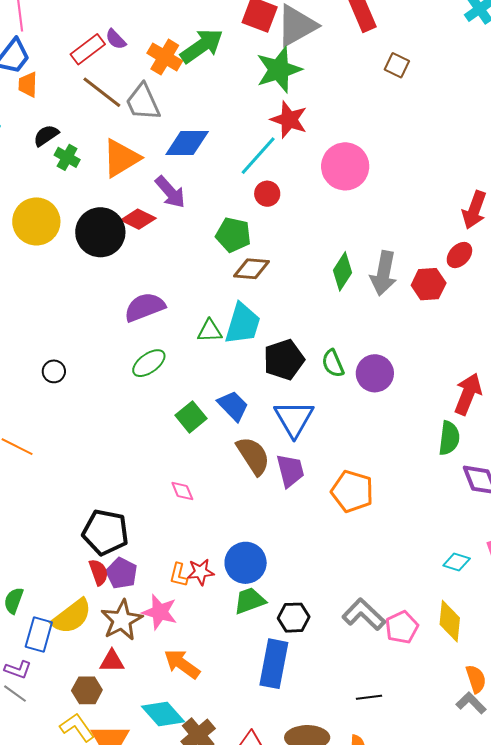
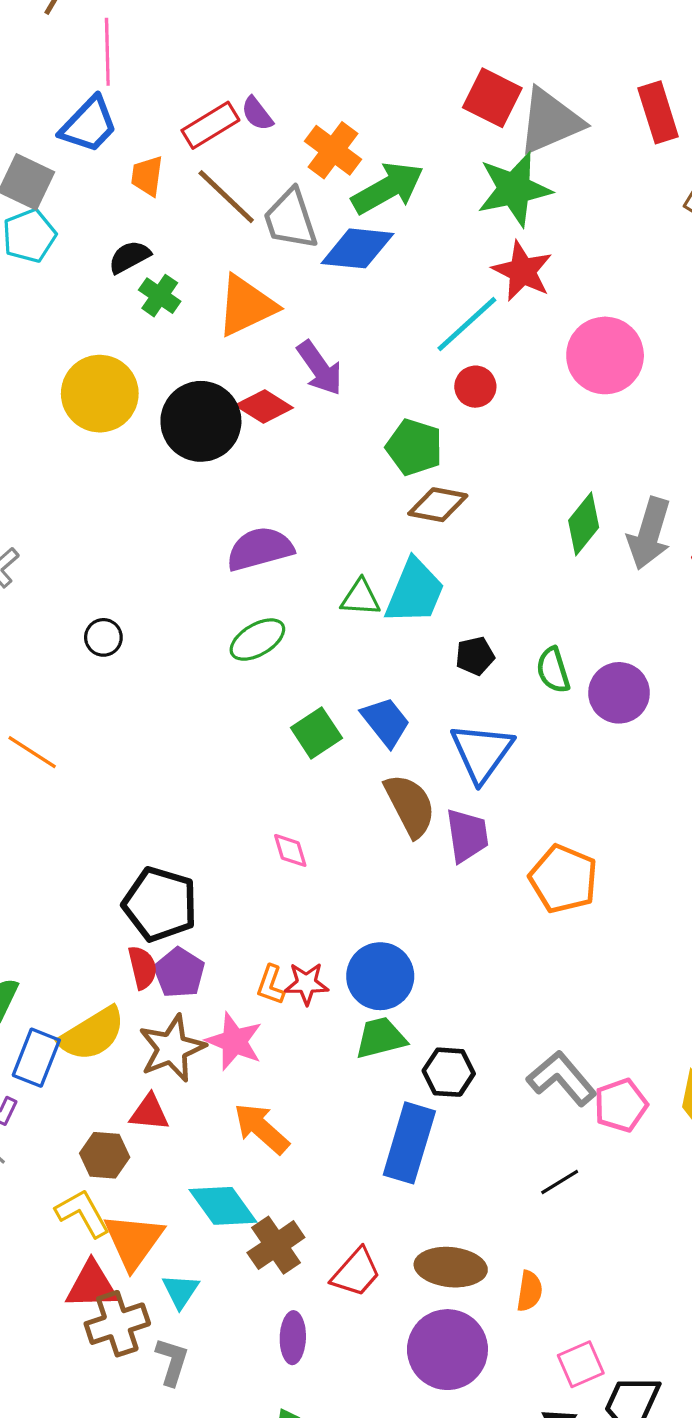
green arrow: (202, 46) -> (388, 188), moved
orange trapezoid: (28, 85) -> (147, 176), moved
blue diamond: (187, 143) -> (357, 248), moved
black pentagon: (284, 360) -> (475, 656), size x0.6
black line: (369, 697) -> (560, 1182), moved, turned -30

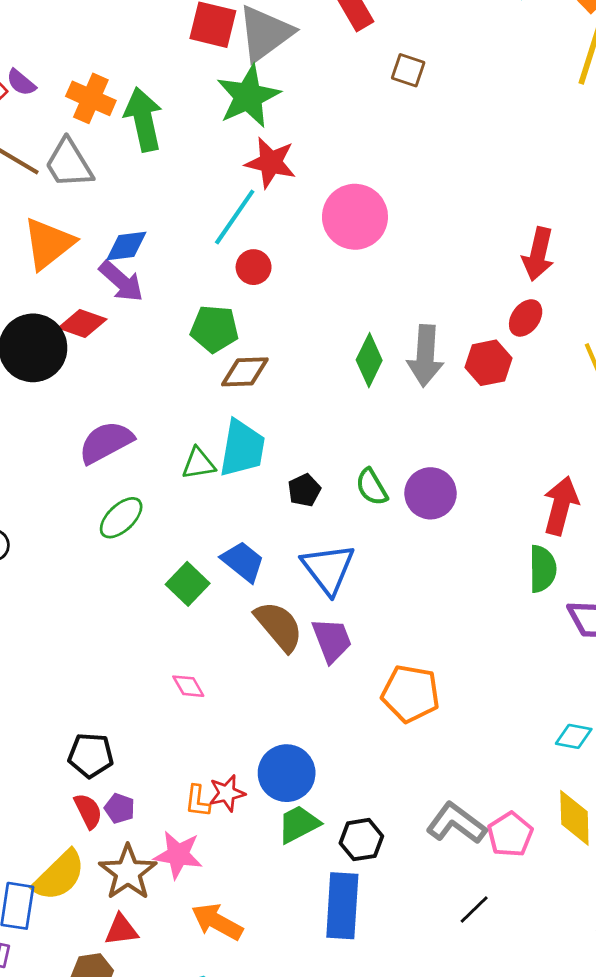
green arrow: (388, 188) -> (143, 119), turned -60
blue diamond: (357, 248) -> (126, 246), moved, size x0.7
orange pentagon: (563, 879) -> (411, 694), moved
black pentagon: (160, 904) -> (91, 755), size x0.7
purple pentagon: (179, 973) -> (120, 808), size x0.7

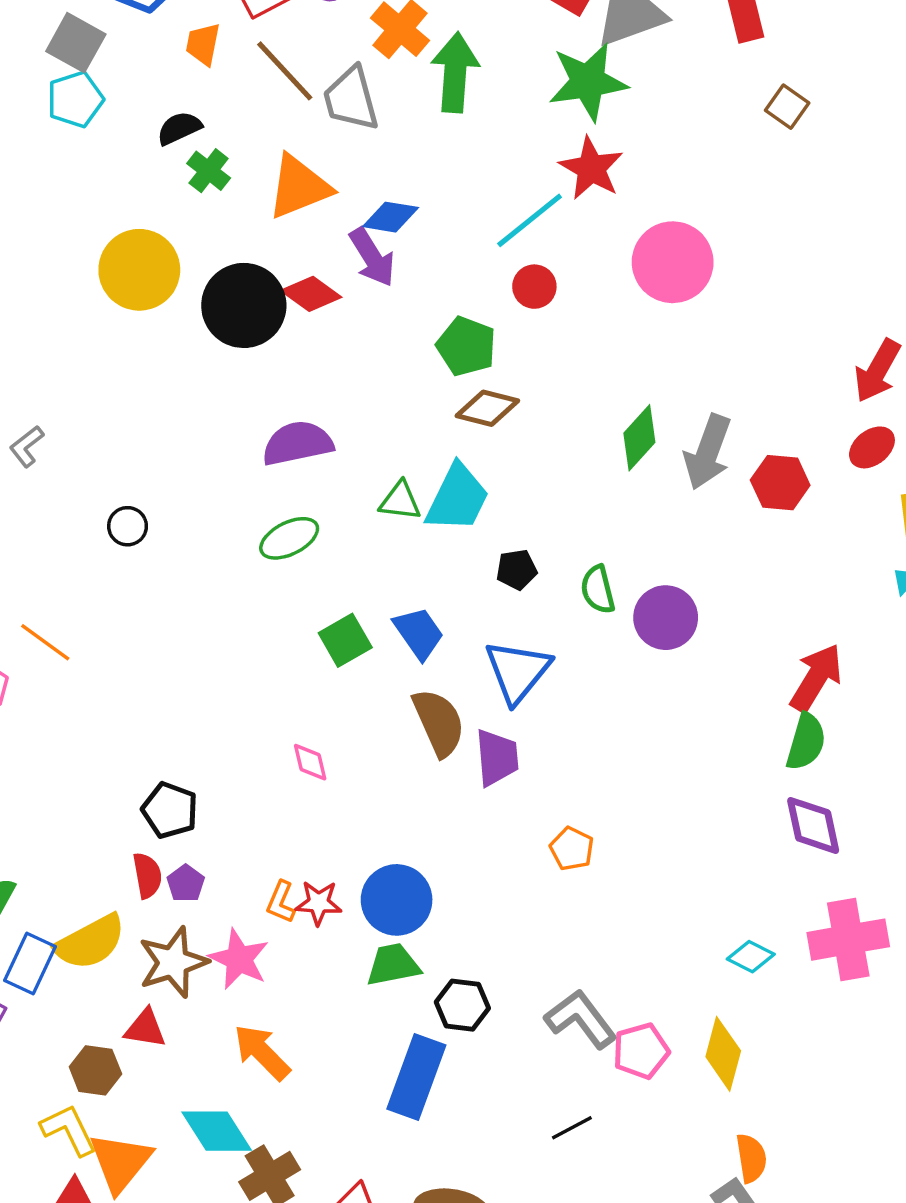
red ellipse: (526, 318) -> (872, 447), moved
green semicircle: (543, 569) -> (806, 742), moved
orange pentagon: (411, 694) -> (572, 849), size x0.6

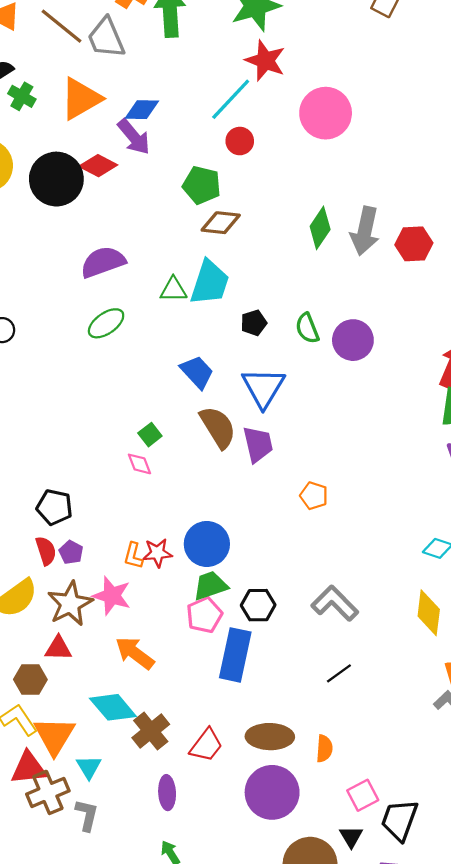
green square: (345, 640) -> (150, 435), moved, size x0.7
pink pentagon: (641, 1051) -> (204, 615), moved

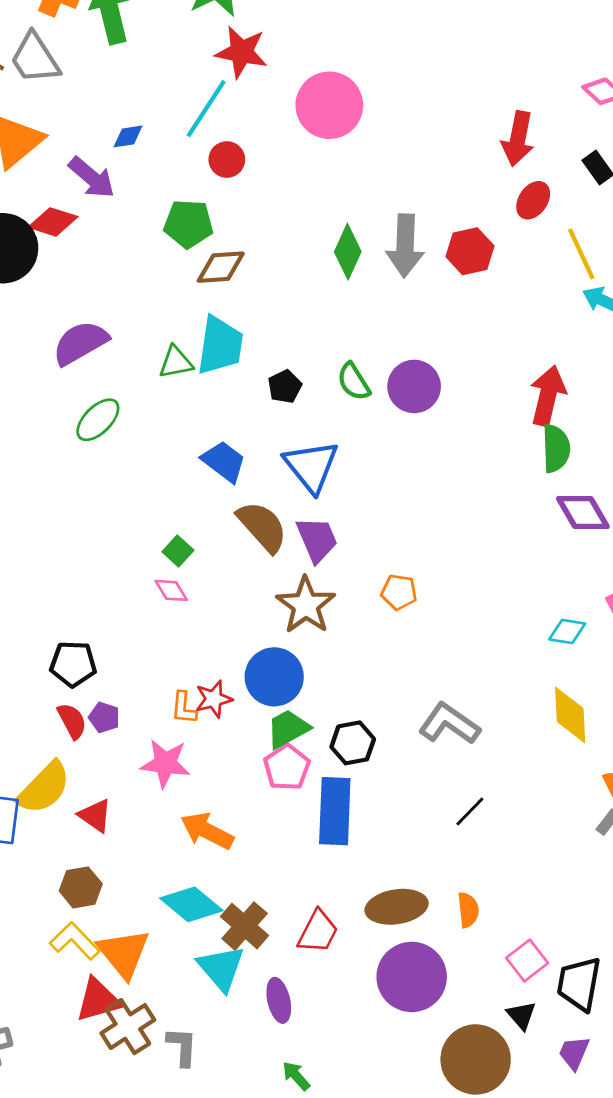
blue diamond: (142, 110) -> (128, 136), moved, size x0.7
brown star: (70, 604) -> (306, 605), moved
red triangle: (58, 648) -> (95, 815), moved, turned 44
cyan triangle: (89, 767) -> (221, 968), moved, size x1.5

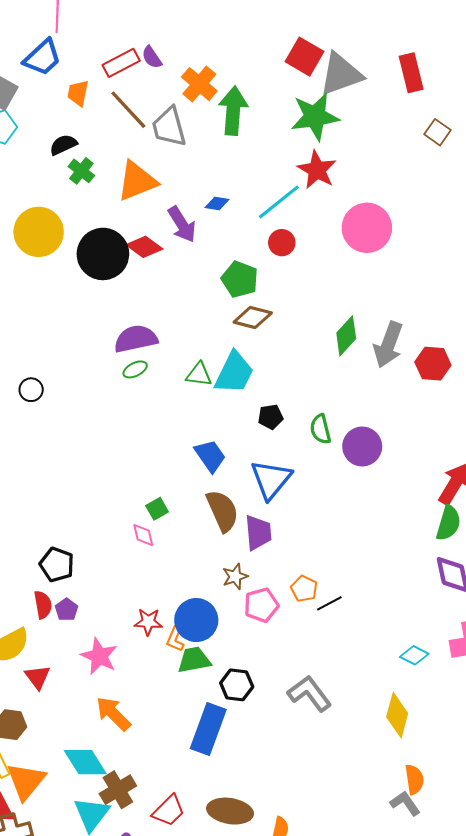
green ellipse: (98, 420) -> (135, 369), moved, size x0.7
brown star: (306, 605) -> (235, 576), size x0.6
orange L-shape: (184, 708) -> (175, 639), moved
pink pentagon: (287, 767) -> (261, 605), moved
black line: (470, 812) -> (329, 603), moved

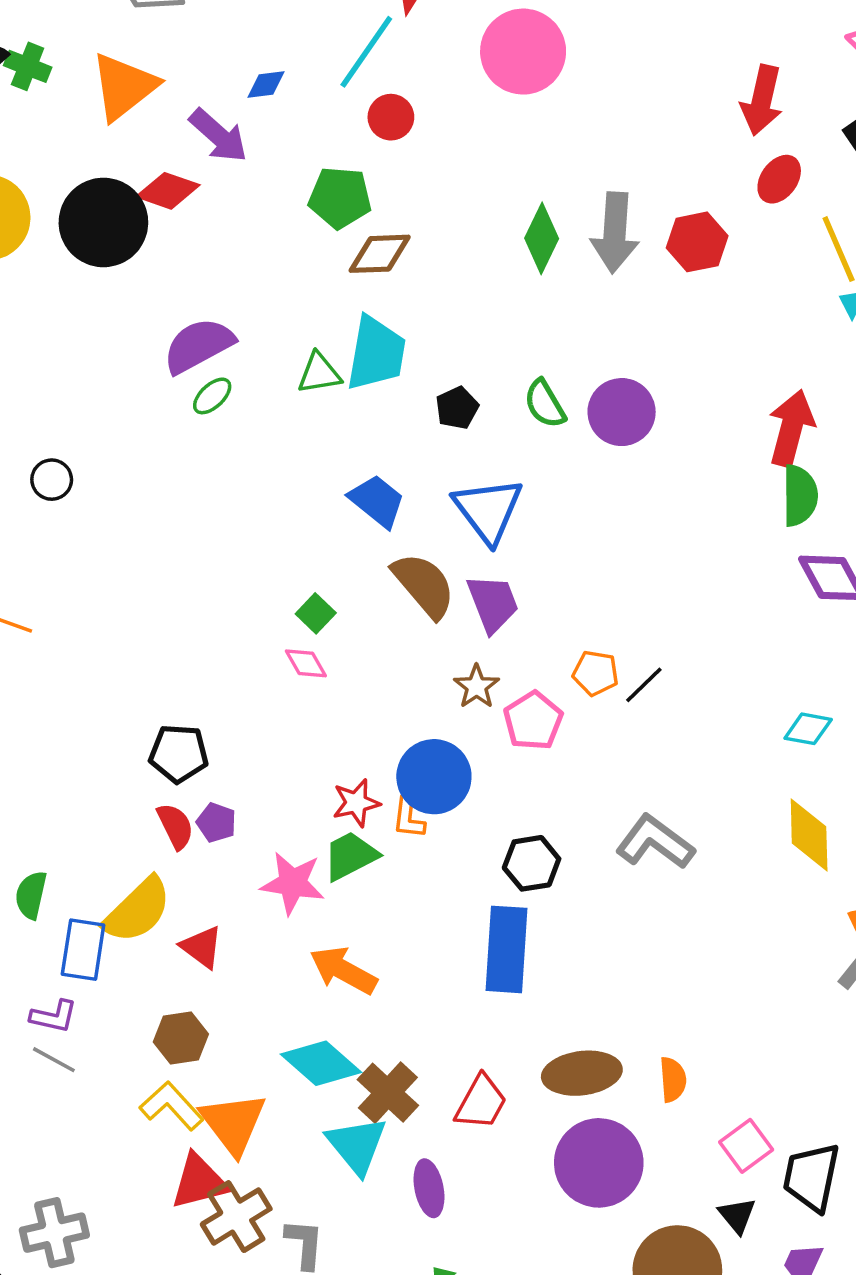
green cross: (81, 171) -> (28, 66), moved
green trapezoid: (194, 660) -> (350, 856), moved

